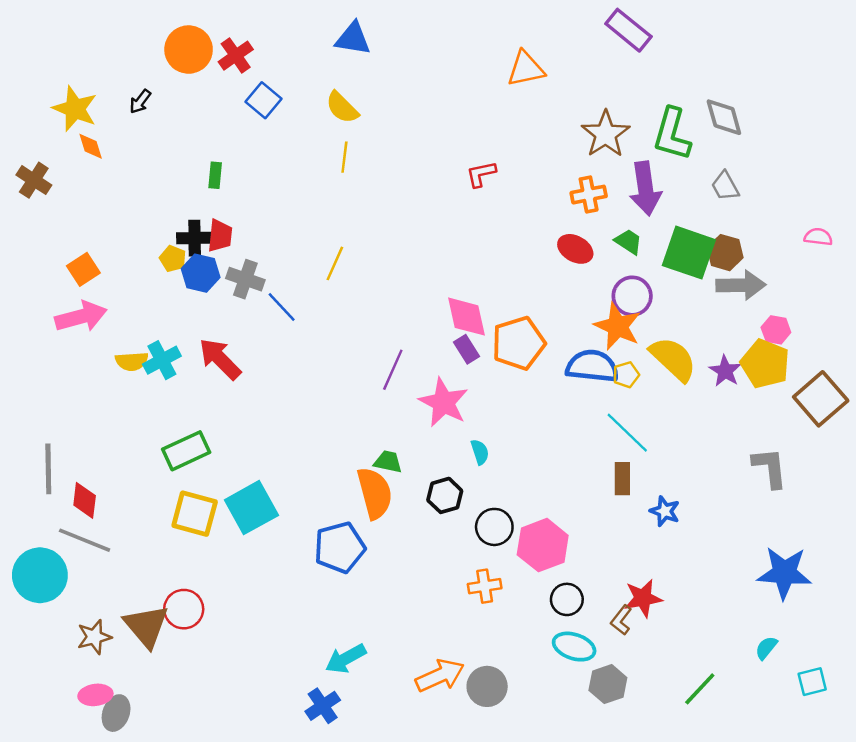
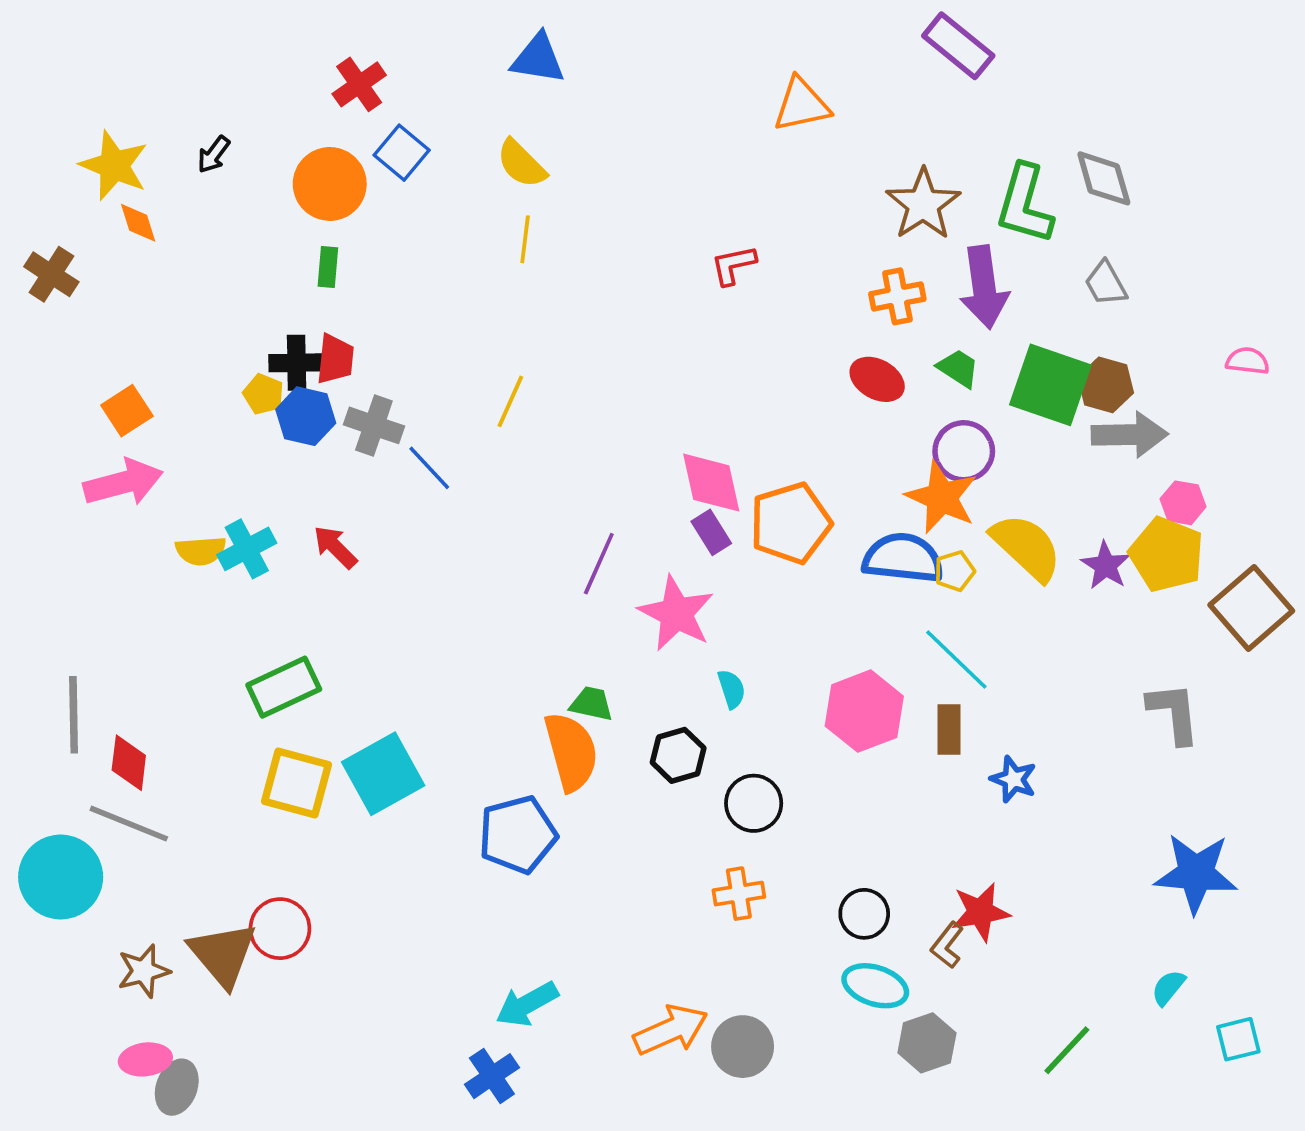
orange circle: (189, 50) -> (330, 184), moved
red arrow: (220, 359) -> (335, 547), size x0.7
pink hexagon: (543, 545) -> (864, 711), moved

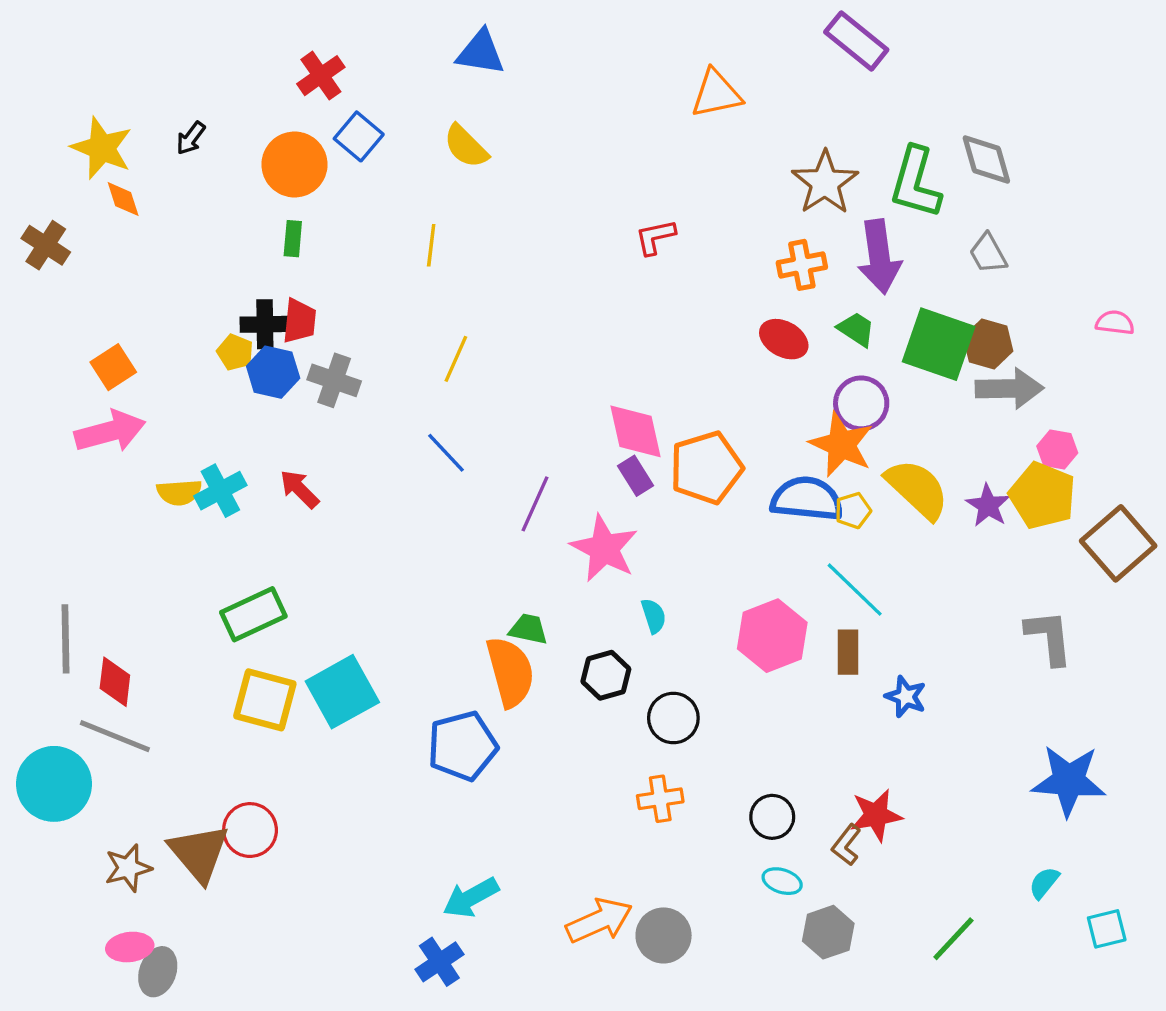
yellow line: (525, 239) -> (431, 245), moved
blue line: (429, 468) -> (446, 453), moved
cyan ellipse: (875, 986) -> (782, 881), size x0.7

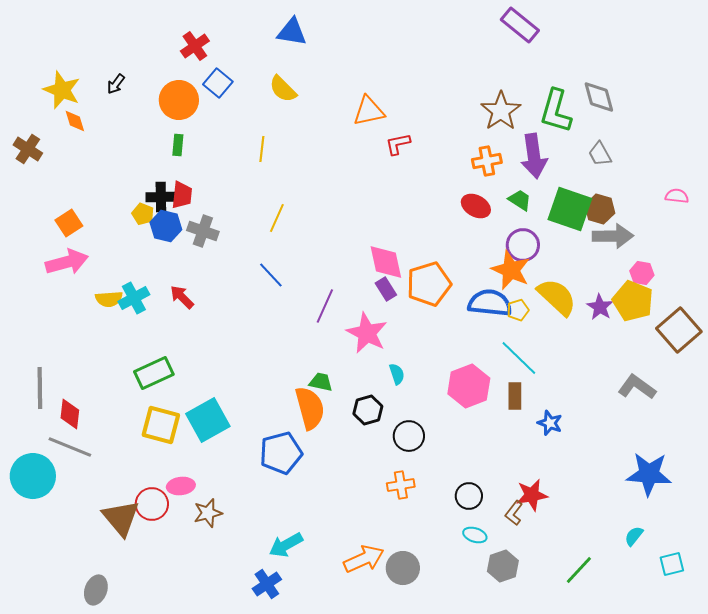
orange triangle: (716, 94) -> (369, 111), moved
gray L-shape: (1049, 637) -> (637, 387), turned -48
brown star: (128, 868) -> (208, 513), moved
pink ellipse: (130, 947) -> (181, 486), moved

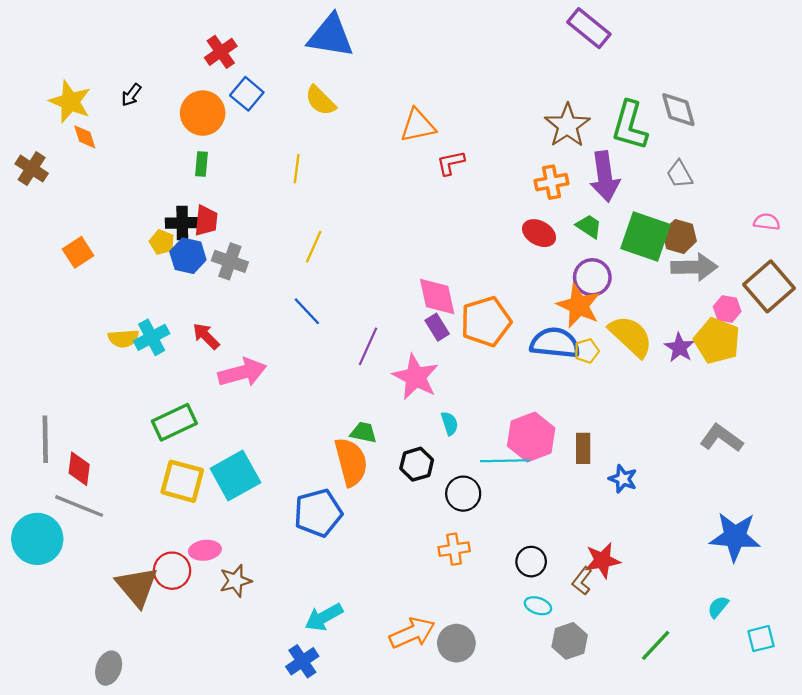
blue triangle: (292, 32) -> (331, 36), size x1.4
pink arrow: (67, 262) -> (242, 372), moved
brown square: (679, 330) -> (769, 286), moved
cyan line: (519, 358) -> (505, 461), moved, turned -45

